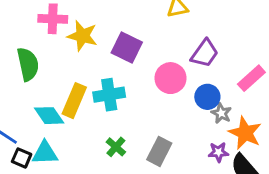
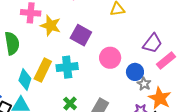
purple trapezoid: (205, 53) -> (152, 43), moved
cyan diamond: (49, 116) -> (25, 80), turned 50

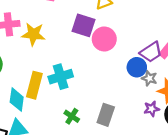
purple square: (81, 35) -> (83, 25), moved
purple trapezoid: (152, 43) -> (151, 52), moved, turned 30
pink circle: (110, 58) -> (104, 39), moved

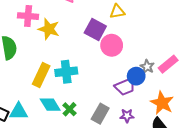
purple trapezoid: (151, 52) -> (125, 87), moved
gray star: (149, 78) -> (147, 67), moved
cyan diamond: (17, 100) -> (50, 105), moved, turned -50
purple star: (152, 109) -> (127, 116), moved

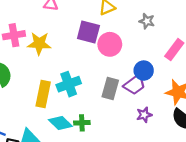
gray star: (147, 67) -> (147, 21), moved
green cross: (70, 109) -> (82, 123), turned -32
gray rectangle: (100, 114) -> (110, 89), moved

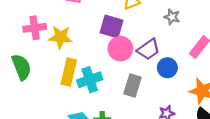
pink circle: (110, 44) -> (120, 49), moved
purple trapezoid: (135, 85) -> (148, 49), moved
yellow rectangle: (43, 94) -> (69, 72), moved

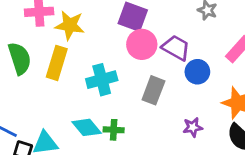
purple trapezoid: (148, 49) -> (176, 48), turned -120
yellow rectangle: (69, 72) -> (57, 63), moved

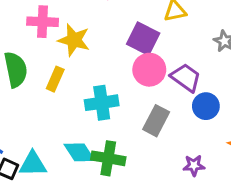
yellow rectangle: (57, 63) -> (55, 79), size x0.7
green cross: (114, 130) -> (108, 158), size x1.5

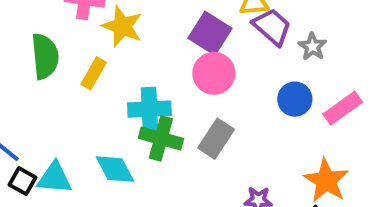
purple trapezoid: (186, 78) -> (272, 27), moved
blue circle: (206, 106) -> (295, 99), moved
green cross: (108, 158) -> (161, 138), moved

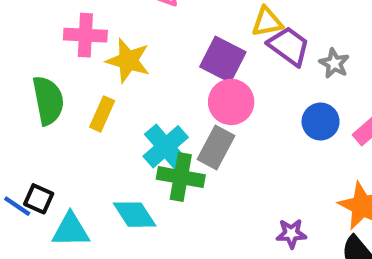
cyan cross: (149, 109) -> (166, 147), turned -33
gray rectangle: (216, 139) -> (216, 147), moved
black square: (23, 181) -> (39, 199), moved

